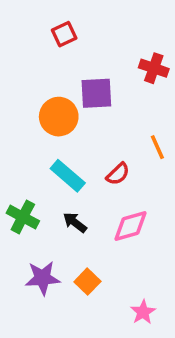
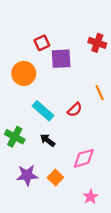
red square: (64, 34) -> (42, 43), moved
orange circle: (59, 117) -> (24, 73), moved
pink diamond: (130, 226) -> (84, 158), moved

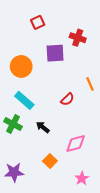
red square: (42, 43) -> (38, 22), moved
red cross: (97, 43) -> (78, 38), moved
cyan rectangle: (43, 111) -> (24, 100), moved
purple star: (27, 175) -> (14, 172), moved

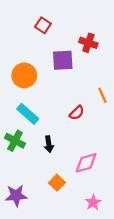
red square: (38, 22) -> (43, 25), turned -32
black arrow: (43, 127) -> (49, 144), turned -136

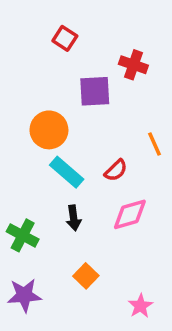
orange circle: (24, 75) -> (49, 130), moved
cyan rectangle: (28, 114) -> (67, 172), moved
green cross: (15, 141) -> (23, 235), moved
pink diamond: (86, 163) -> (130, 214), moved

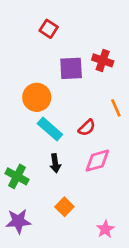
red cross: (133, 65) -> (103, 60), moved

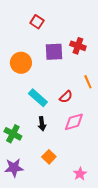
orange circle: (37, 97) -> (21, 63), moved

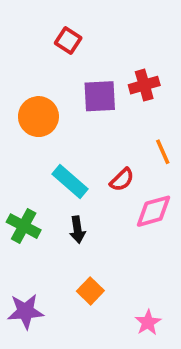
red cross: (78, 46) -> (144, 85), turned -35
pink diamond: (74, 122) -> (153, 211), moved
green cross: (13, 134) -> (24, 226), moved

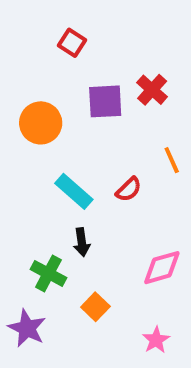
red cross: (144, 85) -> (152, 90), turned -32
pink diamond: (153, 211) -> (162, 268), moved
green cross: (24, 226) -> (48, 273), moved
purple star: (25, 311) -> (27, 328), turned 30

